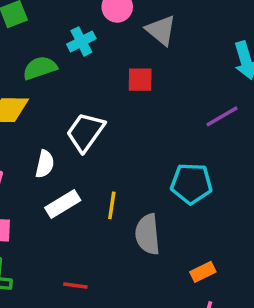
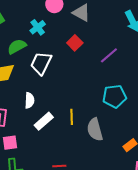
red square: (140, 80) -> (75, 43), turned -35
purple line: (222, 116) -> (109, 55), moved
white trapezoid: (85, 132) -> (41, 63), moved

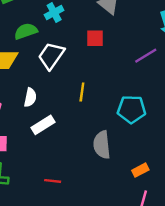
red square: (75, 43) -> (95, 38), turned 35
purple line: (109, 55) -> (146, 56), moved
yellow line: (72, 117) -> (82, 92), moved

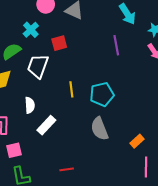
red square: (95, 38) -> (59, 43), moved
purple line: (146, 56) -> (116, 45), turned -54
cyan pentagon: (131, 109) -> (102, 94), moved

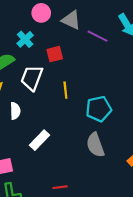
purple line: (116, 45) -> (98, 36), moved, turned -54
yellow line: (71, 89) -> (65, 90), moved
white semicircle: (30, 105) -> (15, 111), moved

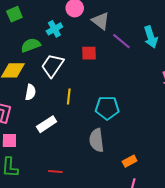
red square: (55, 54) -> (89, 53), moved
yellow line: (65, 90) -> (69, 96), moved

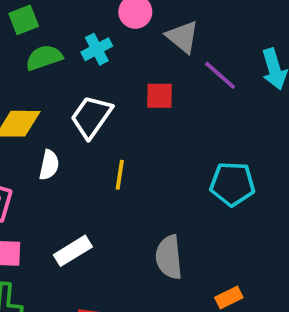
green semicircle: (31, 45) -> (44, 58), moved
cyan pentagon: (107, 108) -> (232, 184), moved
white rectangle: (47, 124) -> (73, 251), moved

